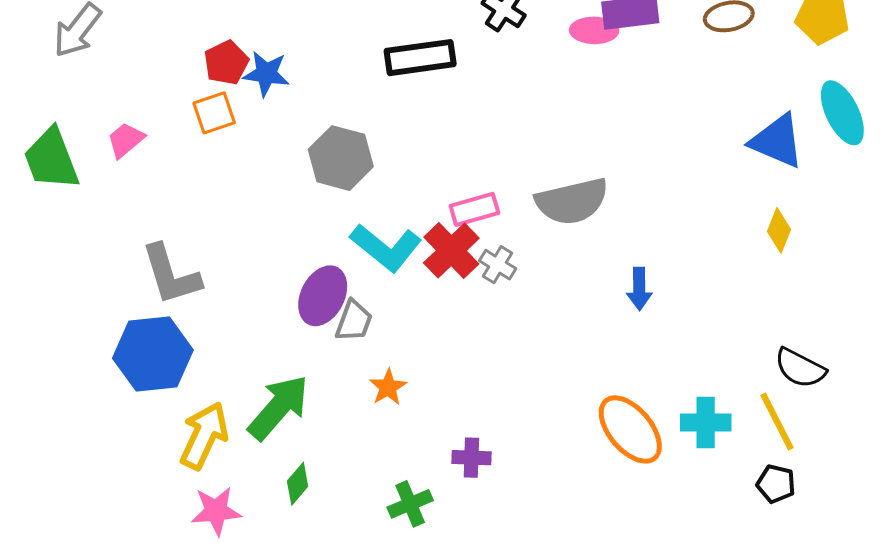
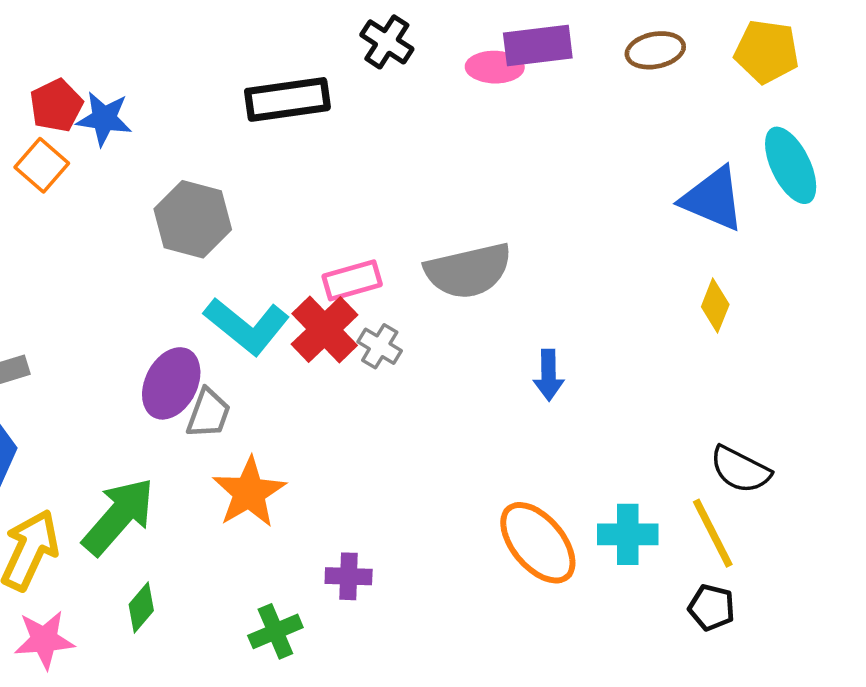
orange square: (214, 113) -> (42, 165), turned -30
orange star: (388, 387) -> (249, 492), size x1.6

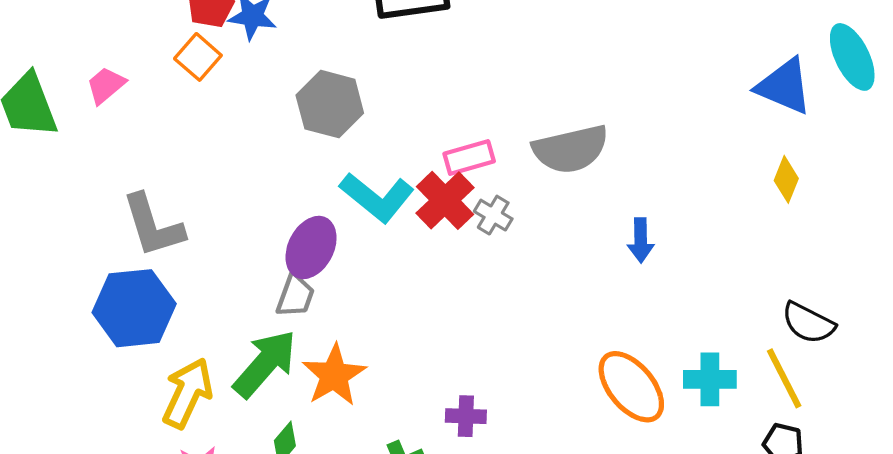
gray trapezoid: (208, 413) -> (295, 296), moved
orange star: (249, 492) -> (334, 375), moved

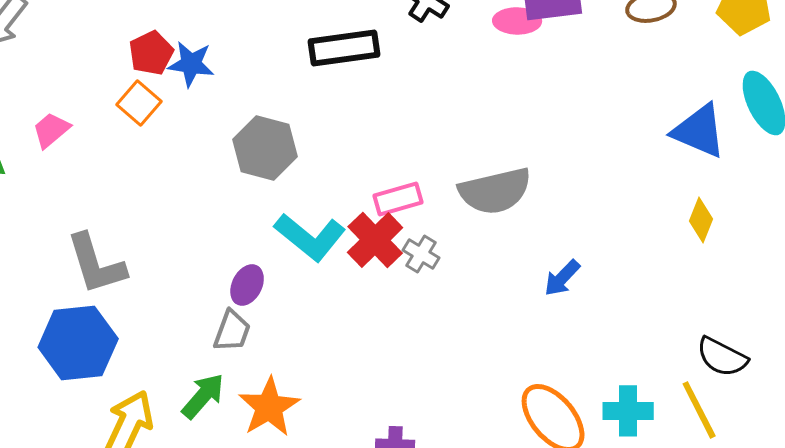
blue arrow: (641, 240) -> (562, 278), turned 45
purple ellipse: (311, 248) -> (247, 285), size x0.7
green arrow: (265, 364) -> (203, 396), size x0.7

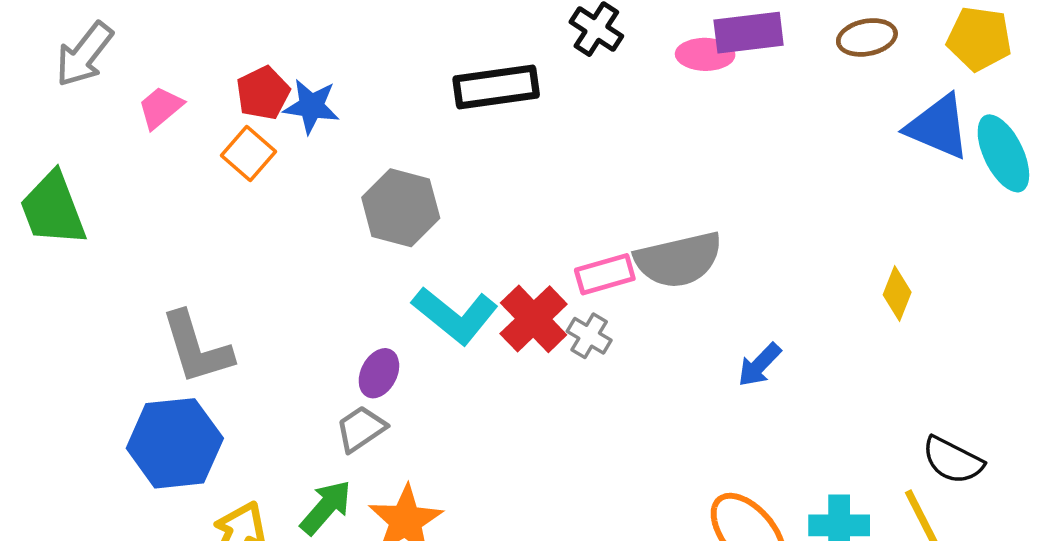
pink trapezoid: (51, 130) -> (160, 108), moved
blue triangle: (699, 131) -> (938, 127), moved
pink rectangle: (398, 199) -> (605, 274), moved
yellow diamond: (701, 220) -> (897, 294), moved
gray trapezoid: (232, 331) -> (361, 429), turned -144

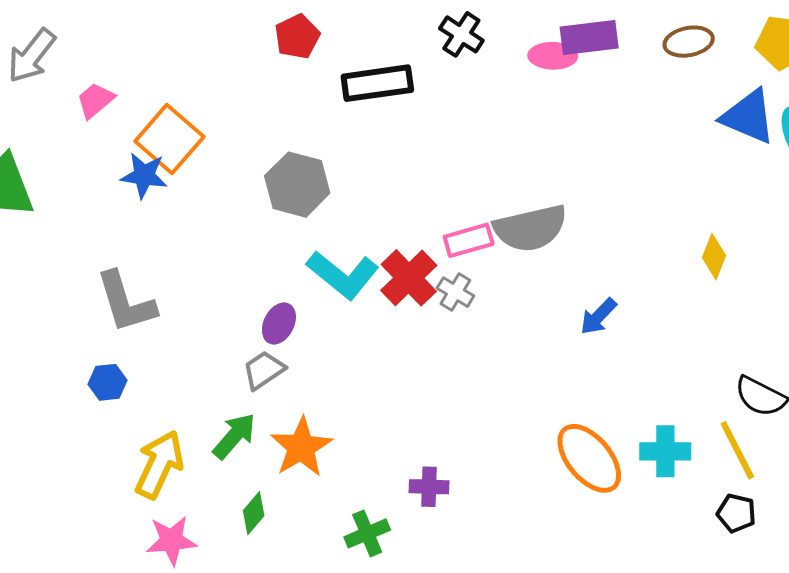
red pentagon: (263, 93) -> (297, 37), moved
blue star: (311, 106) -> (144, 175), moved
orange square: (249, 153) -> (169, 139), size x1.5
blue hexagon: (175, 443) -> (108, 382), size x0.5

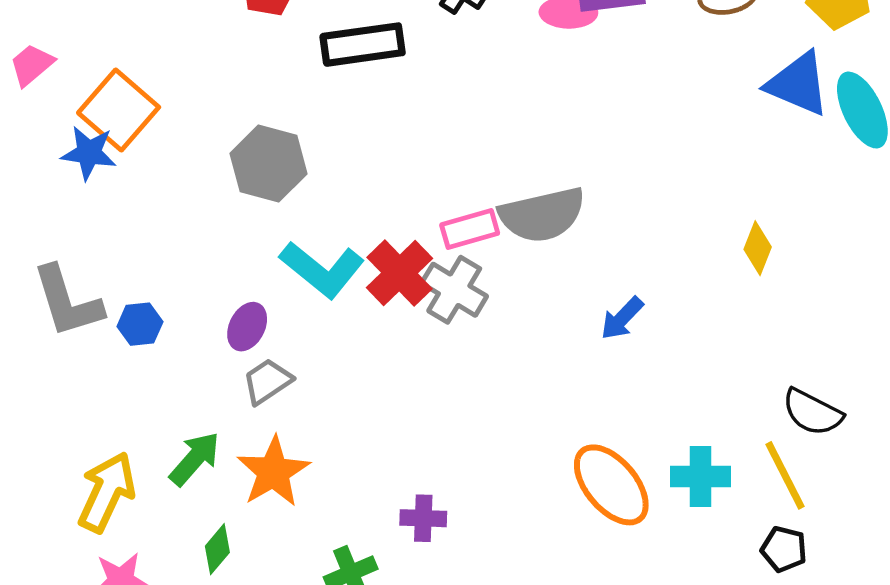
gray cross: (455, 292) -> (454, 290), size x1.5
gray trapezoid: (264, 370) -> (267, 381), moved
blue hexagon: (108, 382) -> (140, 324), moved

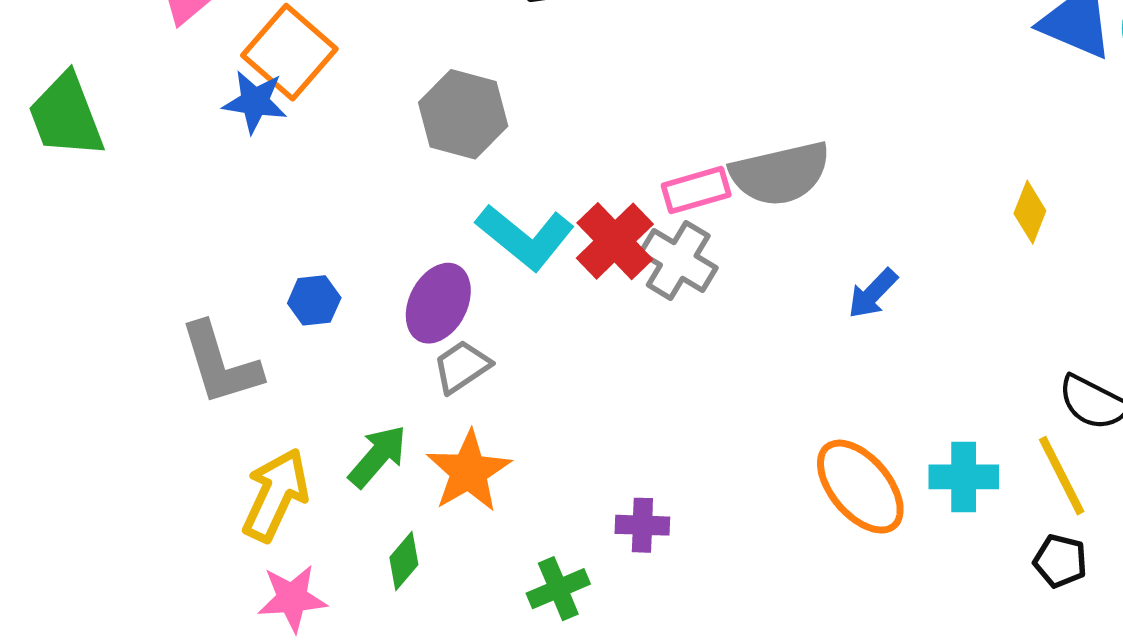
gray L-shape: (67, 302) -> (220, 364), moved
purple ellipse: (247, 327) -> (438, 303), size x1.4

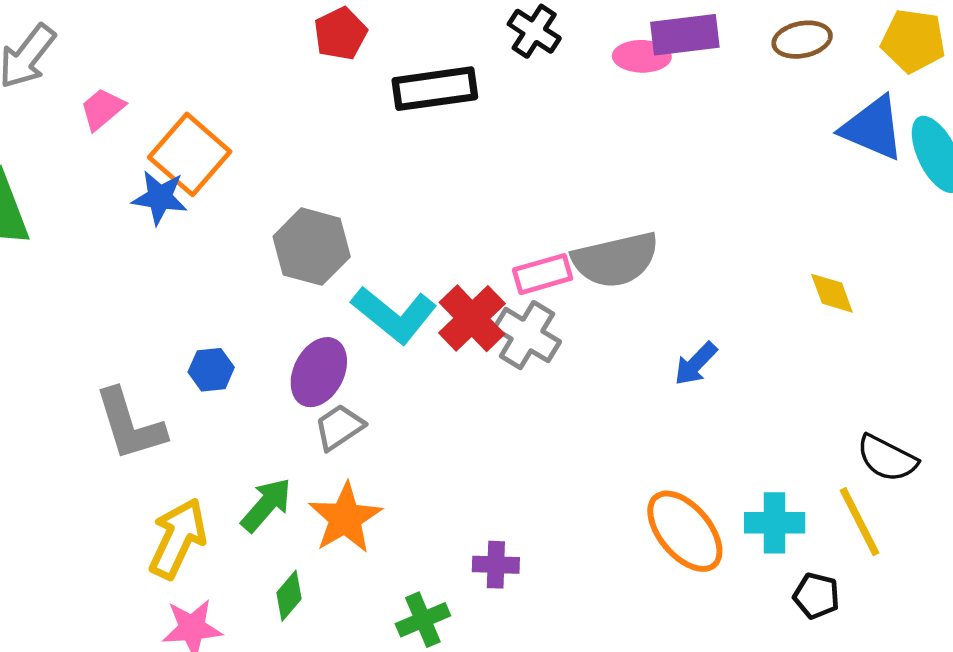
gray hexagon: (463, 114) -> (312, 247), moved
yellow diamond: (1030, 212) -> (832, 293), turned -42
black pentagon: (1060, 561) -> (816, 596), moved

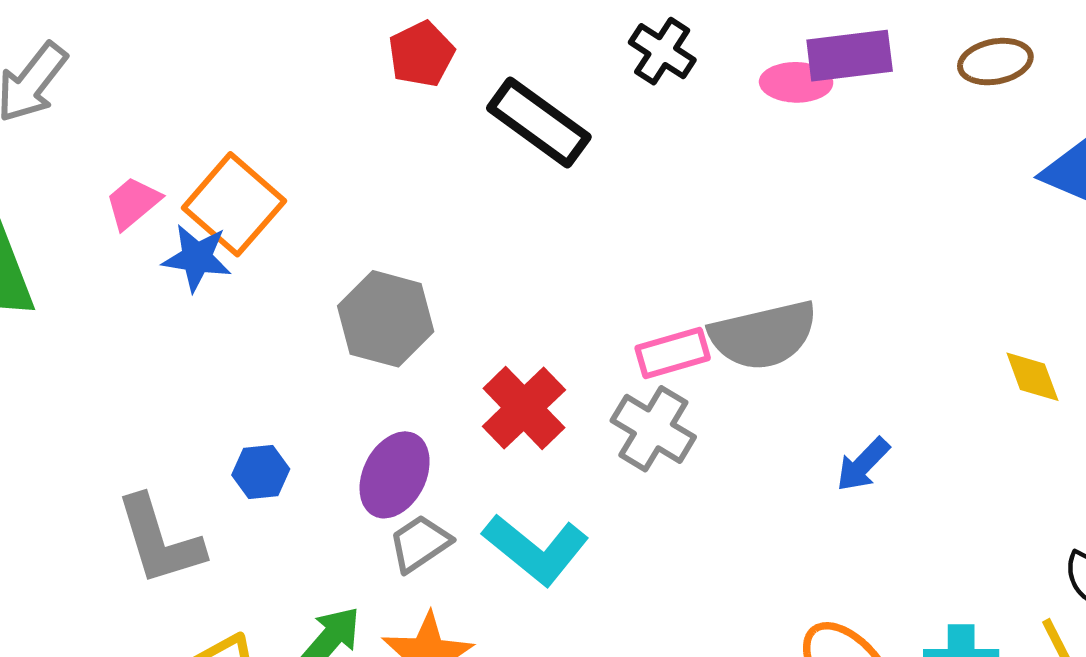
black rectangle: (435, 89) -> (539, 123), turned 44
pink trapezoid: (102, 109) -> (133, 203), moved
cyan L-shape: (394, 315) -> (536, 549), moved
red cross: (472, 318) -> (524, 408), moved

